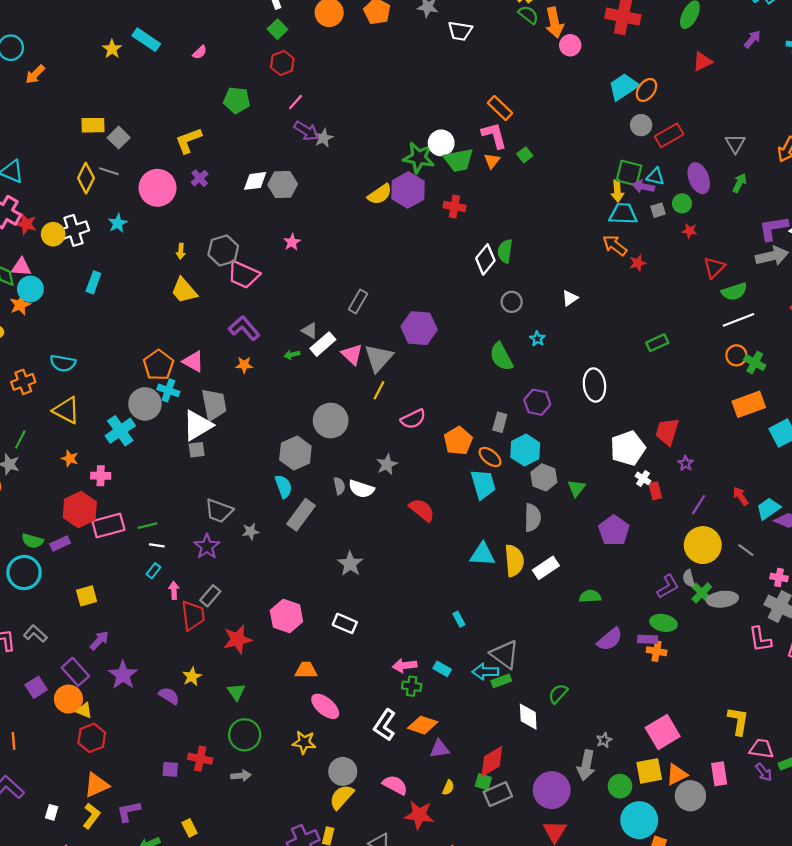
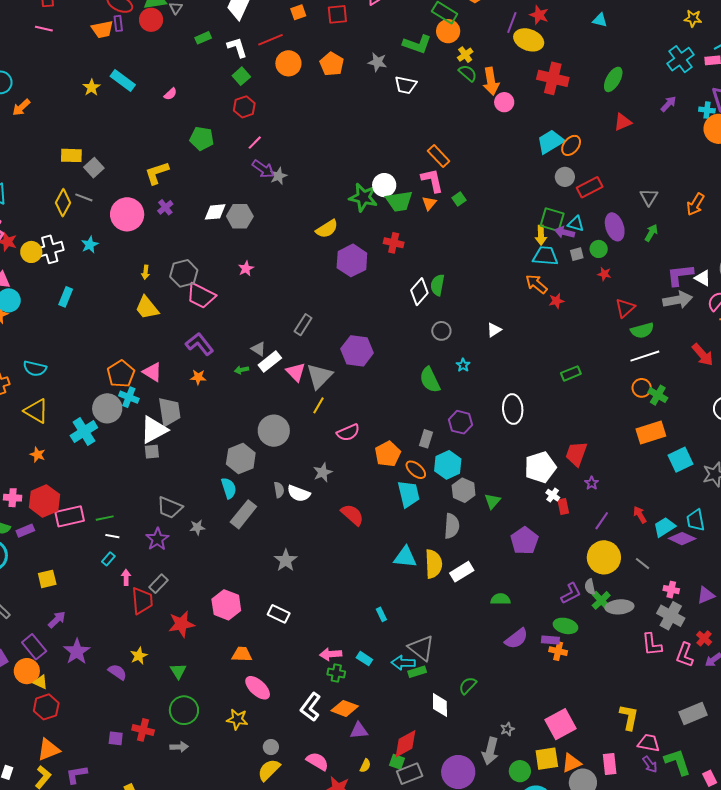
purple hexagon: (408, 190) -> (352, 260), moved
pink cross: (101, 476) -> (13, 498), moved
gray circle: (343, 771) -> (271, 747), size x0.6

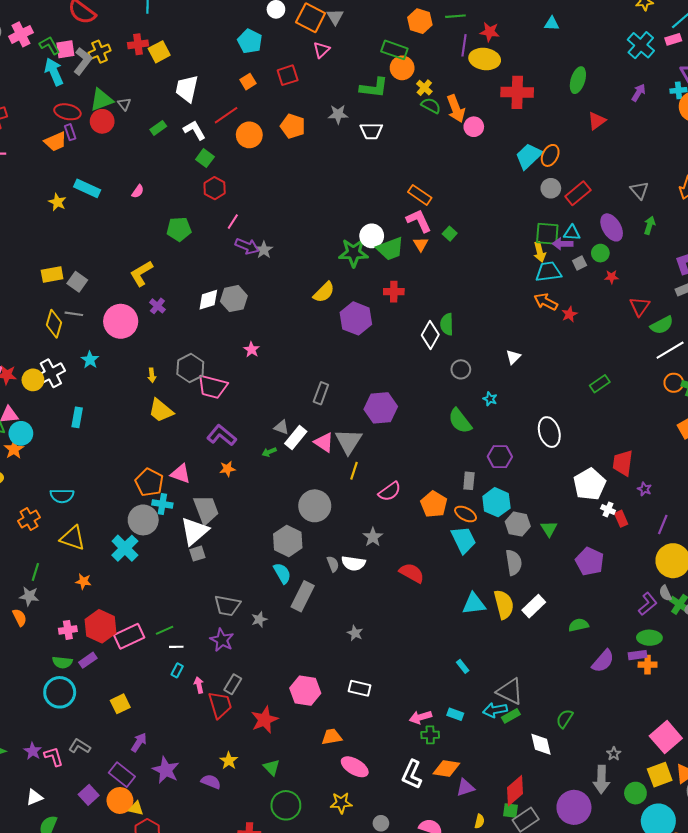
gray star: (286, 560) -> (355, 633), size x0.7

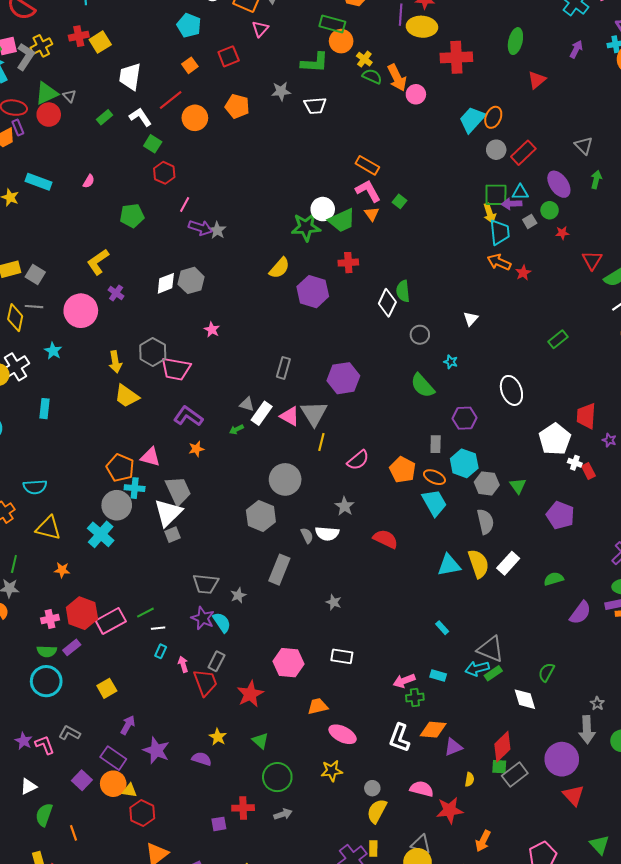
cyan trapezoid: (548, 272) -> (500, 232), turned 96
yellow arrow: (152, 375) -> (115, 362), size x1.5
cyan semicircle: (282, 573) -> (222, 622), moved

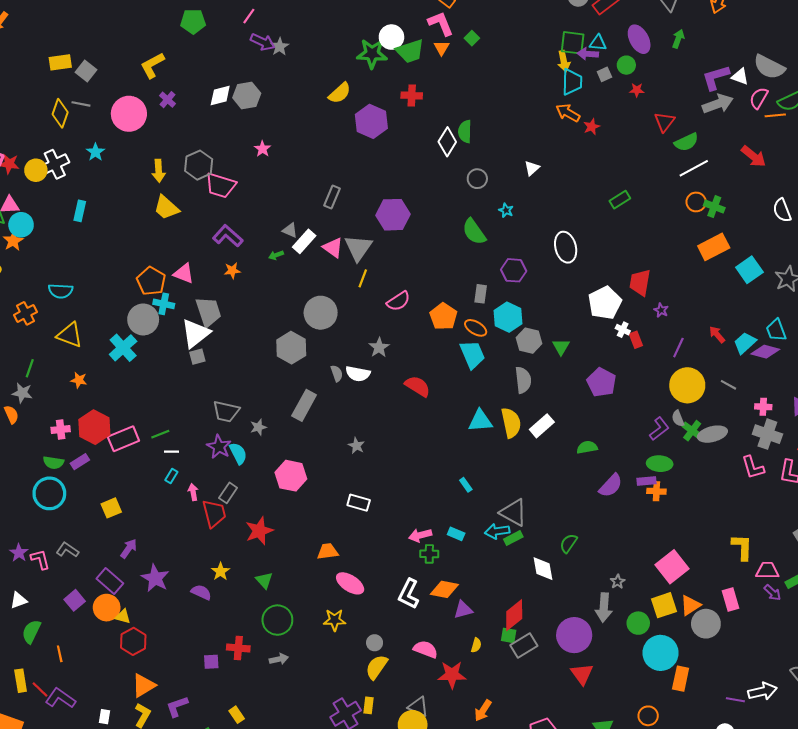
pink hexagon: (288, 663) -> (291, 476), moved

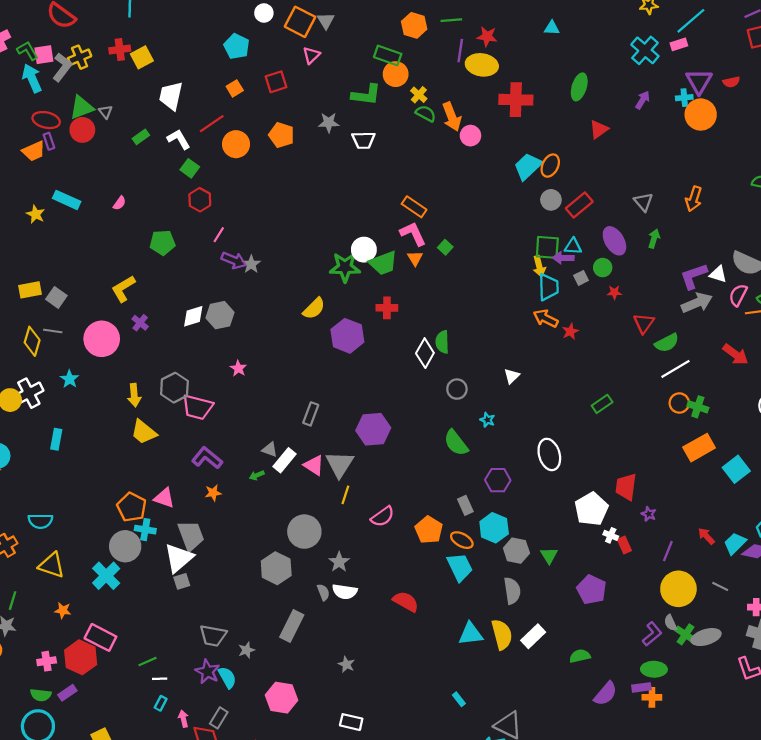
gray rectangle: (481, 294) -> (465, 505), turned -30
gray star: (379, 347) -> (339, 562), moved
pink rectangle: (123, 439) -> (100, 637), moved, turned 52

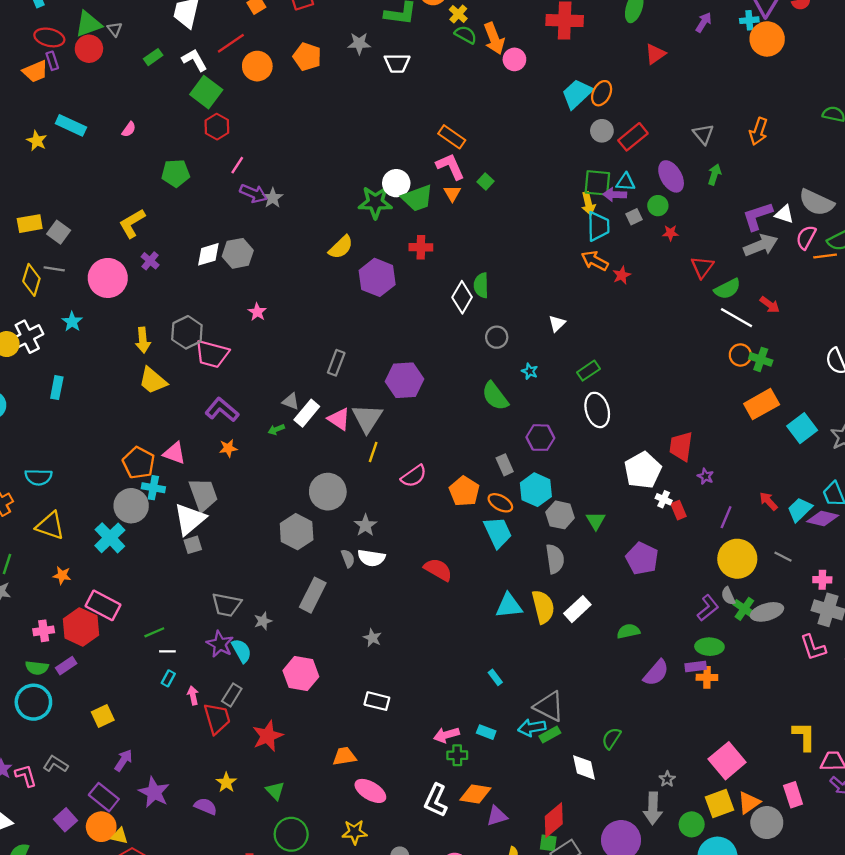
green square: (190, 168) -> (206, 92), size x1.5
red arrow: (735, 354) -> (770, 305), moved, size x0.7
white line: (675, 369) -> (736, 318), turned 60
green rectangle: (602, 404) -> (589, 371), moved

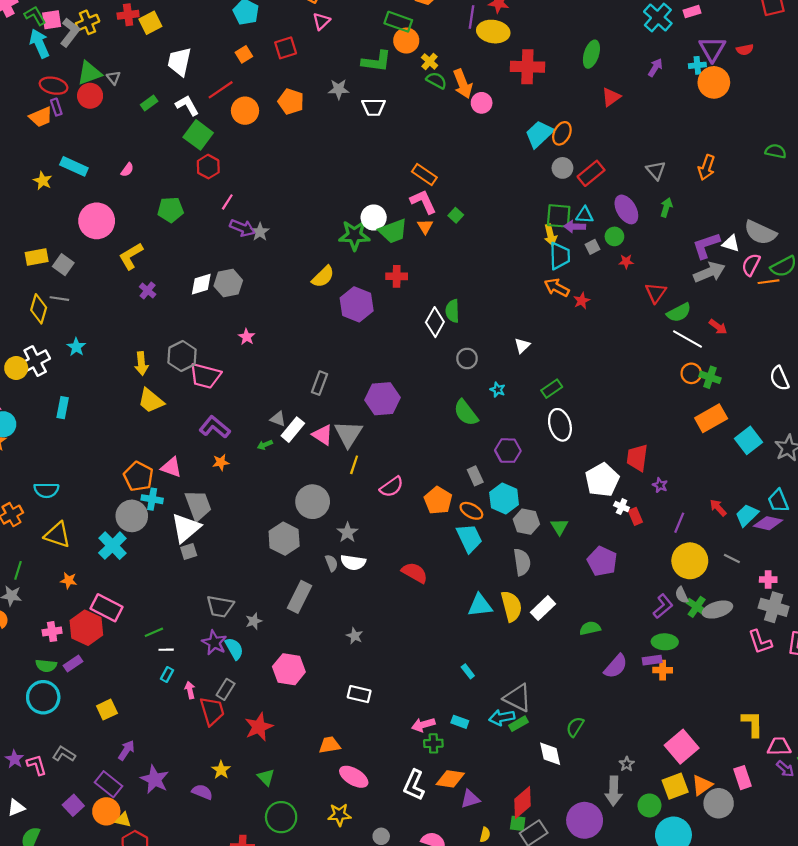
pink circle: (108, 278) -> (97, 221), moved

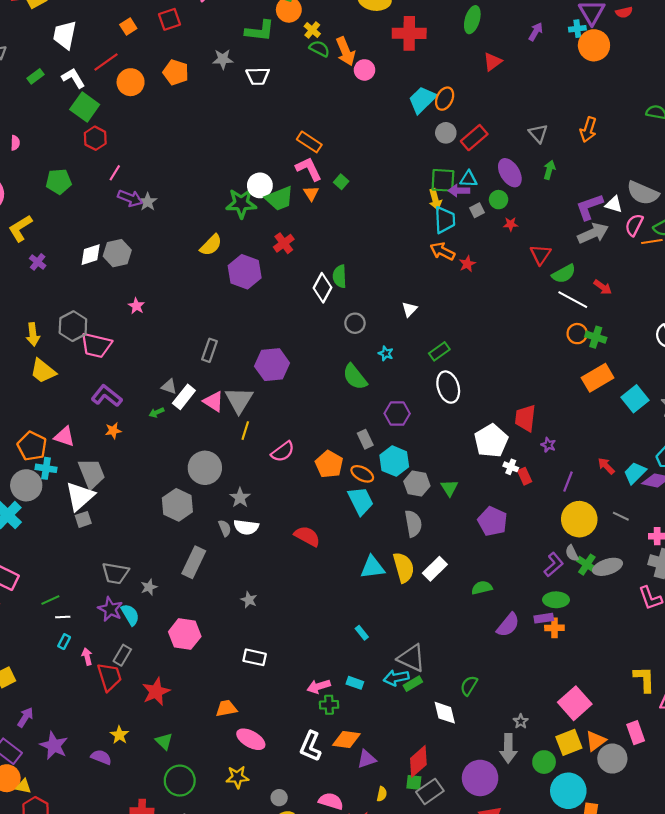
pink semicircle: (127, 170) -> (15, 143), turned -32
red cross: (397, 276) -> (284, 243), turned -36

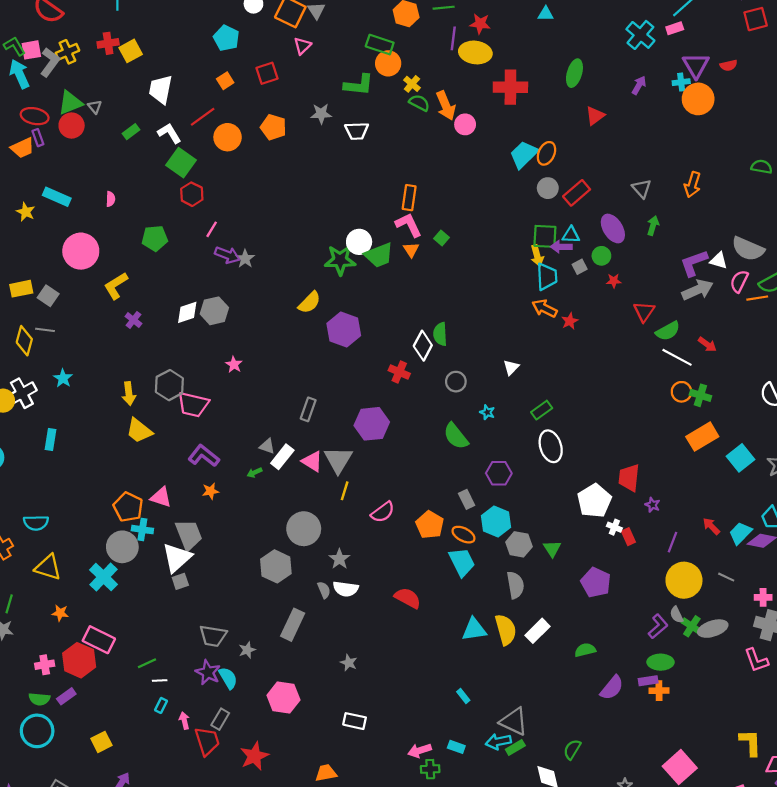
orange rectangle: (309, 142) -> (409, 198), turned 65
red cross: (284, 243) -> (399, 372), moved, turned -30

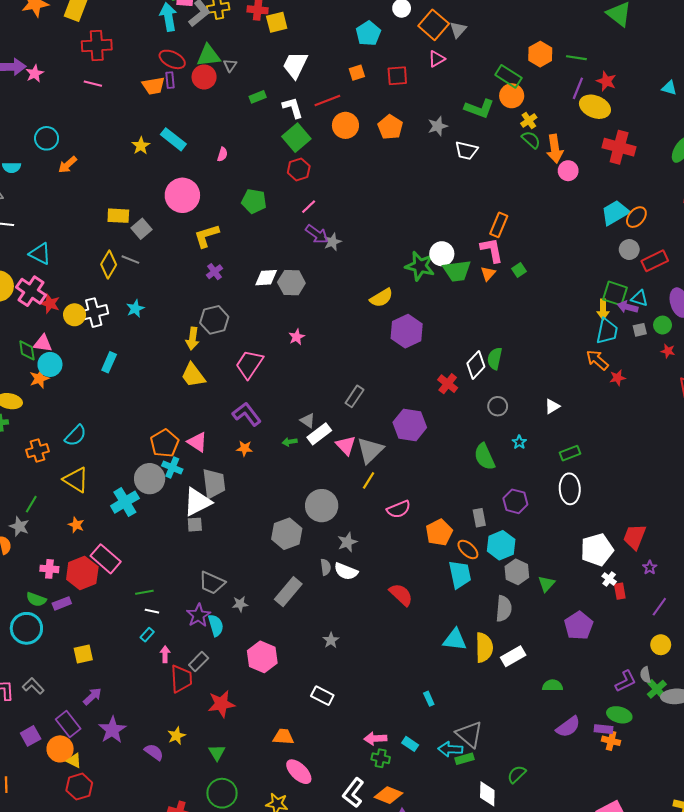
gray star: (321, 114) -> (438, 126), turned -30
gray hexagon: (169, 385) -> (214, 320), moved
pink trapezoid: (193, 405) -> (249, 364), turned 96
cyan semicircle: (36, 523) -> (76, 436), turned -60
yellow circle: (684, 580) -> (661, 645), size x0.6

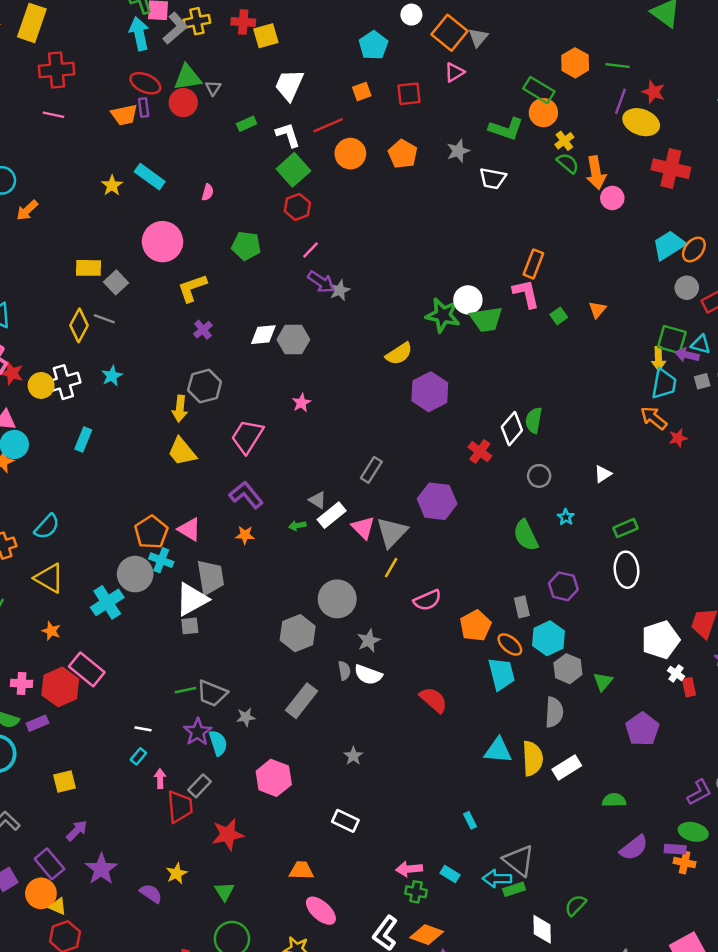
orange triangle: (488, 274) -> (597, 310), moved
green line: (144, 592) -> (186, 690), moved

